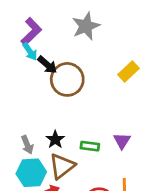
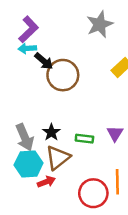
gray star: (86, 26) -> (100, 24), moved
cyan arrow: (30, 51) -> (27, 48), turned 120
gray arrow: (27, 145) -> (25, 137), size x1.5

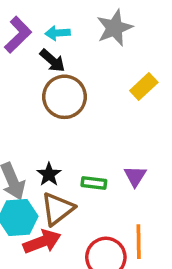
cyan arrow: (27, 48) -> (58, 33), moved
black arrow: (44, 61) -> (52, 61), moved
red arrow: (46, 182) -> (42, 242), size x1.5

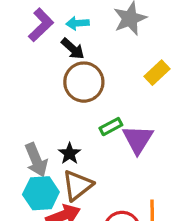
purple triangle: (135, 176) -> (138, 139), moved, size x1.5
green rectangle: (94, 183) -> (111, 127), moved, turned -35

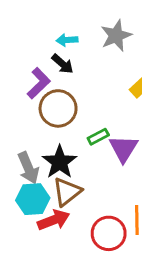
purple L-shape: (41, 25) -> (39, 83), moved
brown circle: (84, 82) -> (58, 108), moved
black star: (70, 154) -> (60, 162), size x1.6

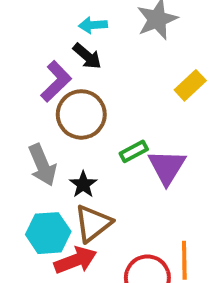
black star: (60, 162) -> (83, 184), size x0.6
gray arrow: (28, 168) -> (42, 165), moved

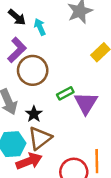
cyan arrow: (93, 25) -> (40, 27), moved, turned 70
black arrow: (87, 56) -> (17, 17), moved

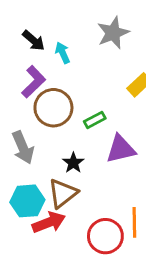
green rectangle: (65, 93) -> (95, 120), moved
purple triangle: (86, 103) -> (121, 149), turned 45
black star: (34, 114) -> (73, 163), moved

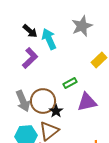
cyan arrow: (63, 53) -> (49, 39), size x1.5
brown circle: (53, 108) -> (43, 101), moved

